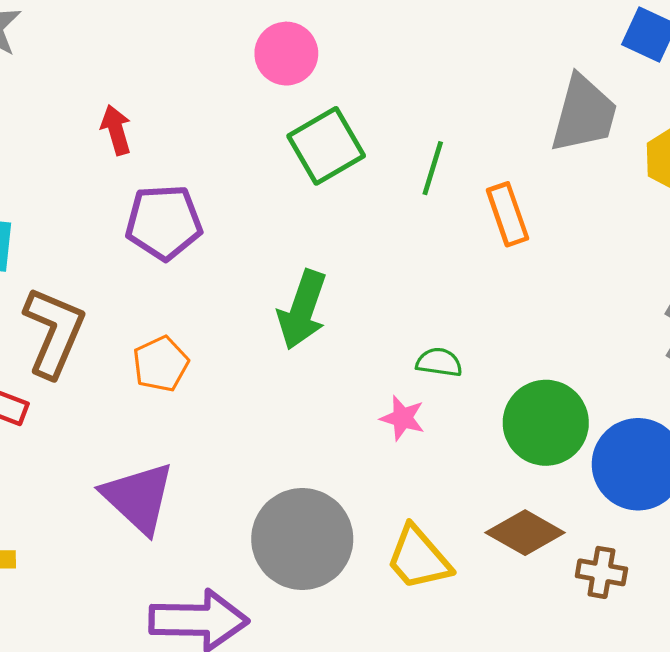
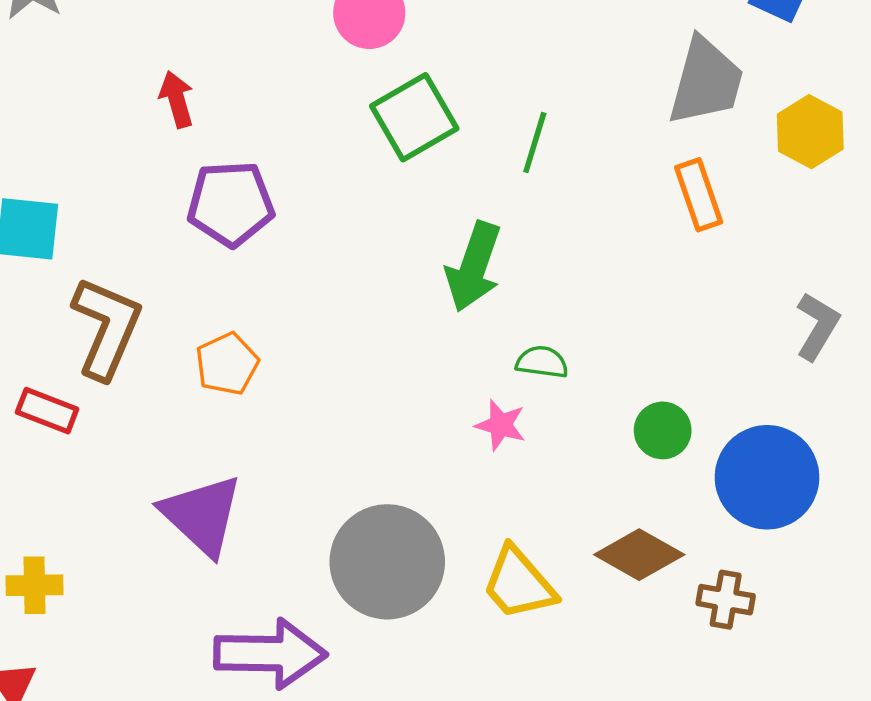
orange rectangle: (508, 214) -> (699, 195), moved
green arrow: (302, 310) -> (474, 267), moved
green circle: (546, 423) -> (663, 430), size x0.6

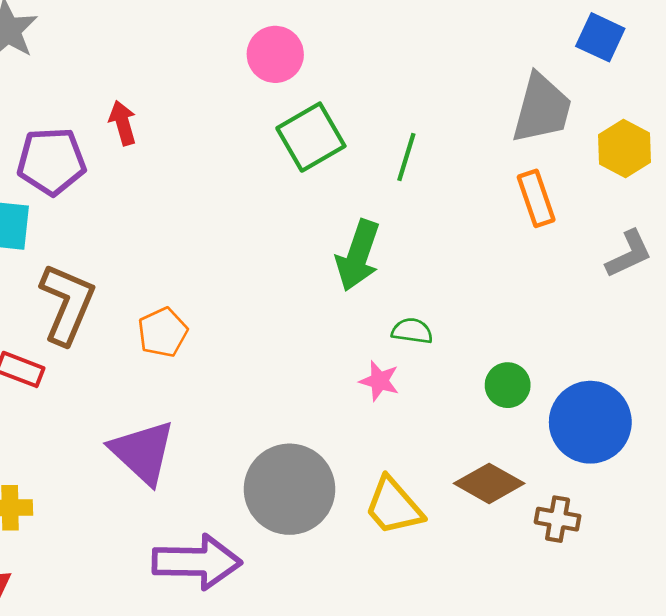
purple pentagon: (231, 204) -> (51, 161), moved
gray L-shape: (817, 326) -> (629, 254), moved, turned 34

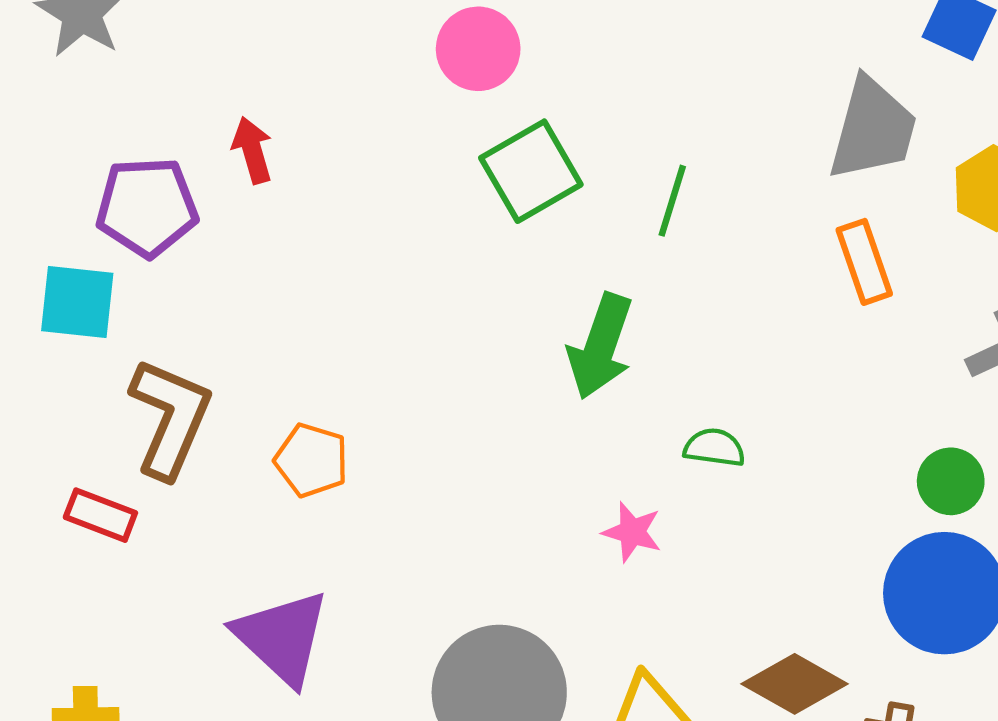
green semicircle: (412, 331) -> (714, 448), moved
orange pentagon: (163, 332) -> (311, 460), turned -30
green circle: (508, 385) -> (951, 481), moved

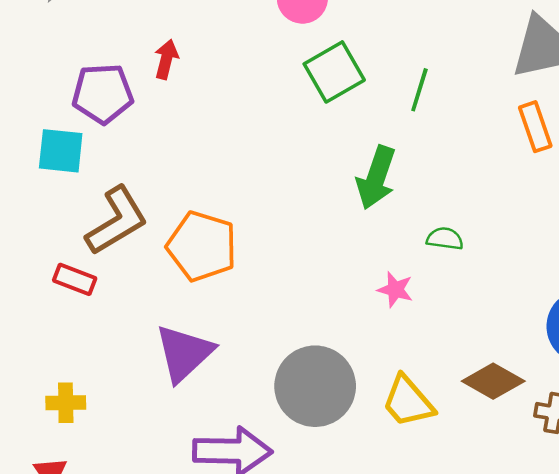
red arrow: (252, 150) -> (166, 59), turned 30
brown L-shape: (170, 418) -> (117, 221), turned 36
orange pentagon: (311, 460) -> (202, 246), size x1.6
purple triangle: (282, 637) -> (184, 353), turned 34

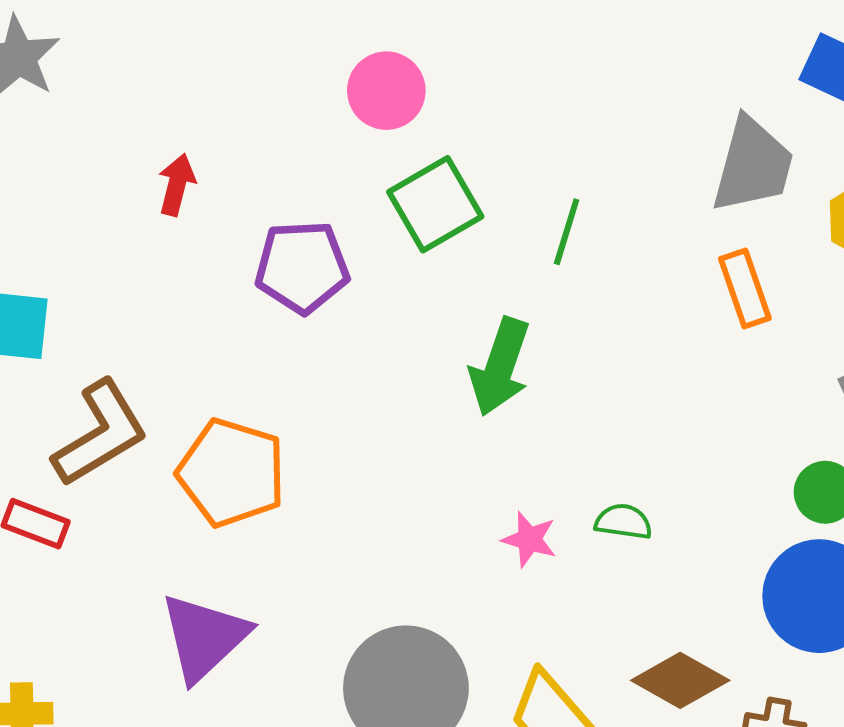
purple pentagon: (103, 94) -> (302, 267), moved
green semicircle: (445, 239) -> (623, 522), moved

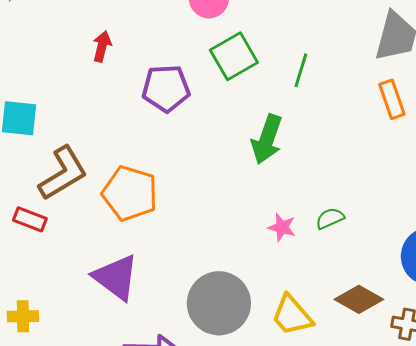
green semicircle: (623, 522) -> (330, 218), turned -32
purple triangle: (204, 637) -> (116, 277), turned -40

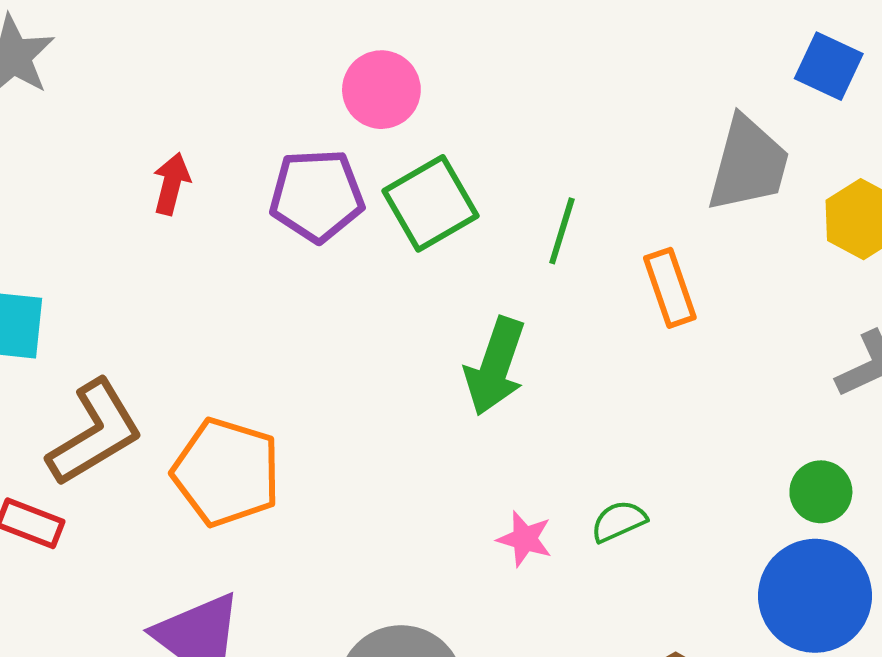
purple pentagon: (166, 88) -> (317, 196), moved
orange rectangle: (392, 99) -> (670, 288), moved

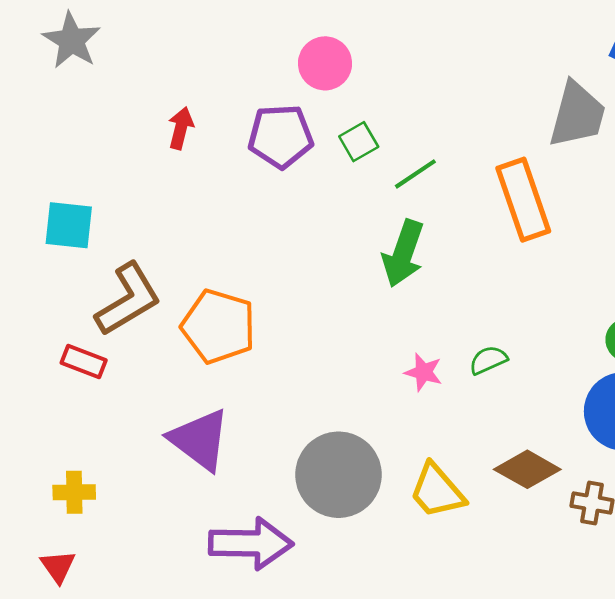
green square: (430, 203) -> (359, 142), size x0.6
green line: (562, 231) -> (415, 174), moved, turned 39
orange rectangle: (670, 288) -> (523, 200), size x1.5

